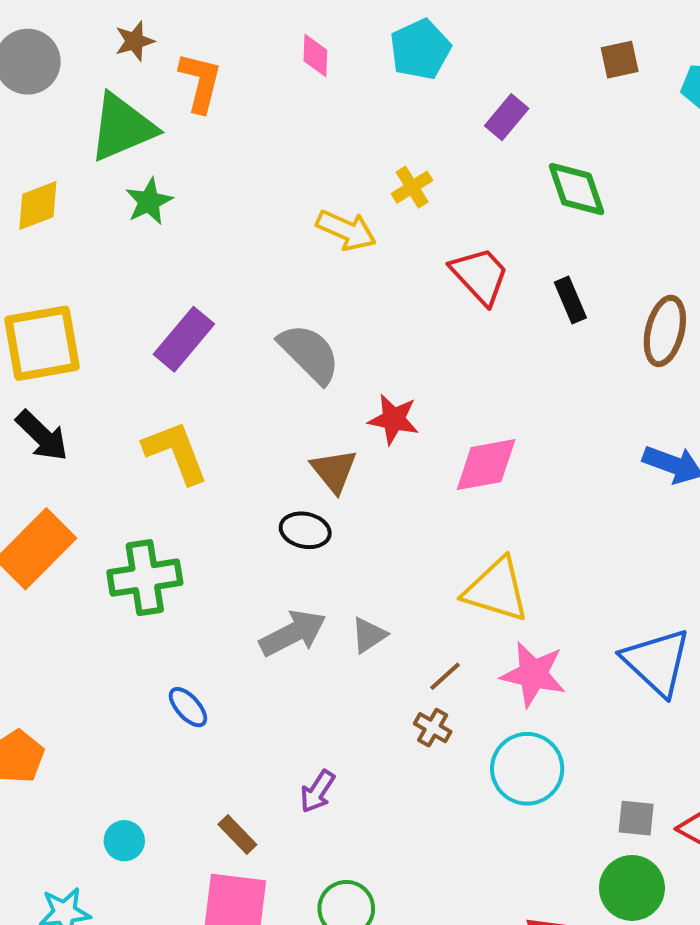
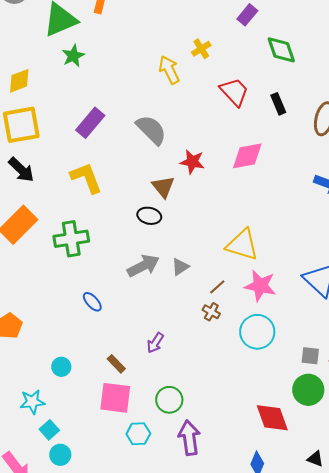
yellow diamond: (38, 206) -> (19, 81), moved
yellow arrow: (346, 230) -> (169, 70), turned -140
pink diamond: (486, 465) -> (247, 156), moved

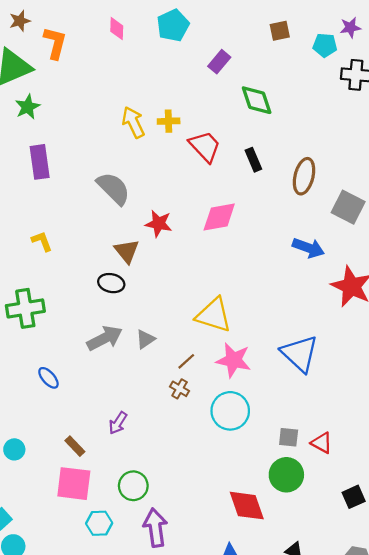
yellow cross: (201, 49) -> (169, 121), moved, turned 30
purple rectangle: (90, 123) -> (40, 162), moved, turned -48
yellow L-shape: (86, 178) -> (42, 241), size x0.6

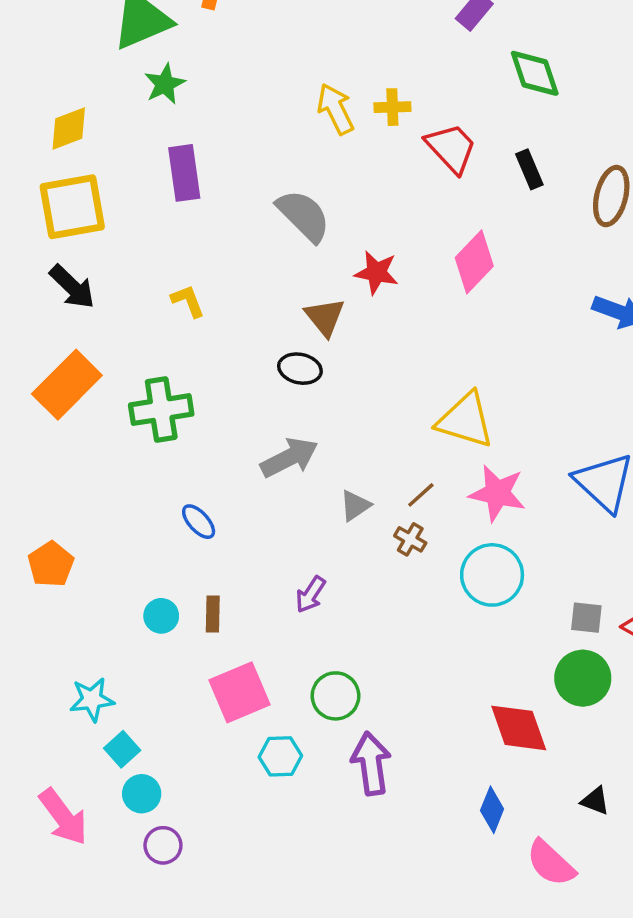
pink diamond: (219, 217) -> (474, 262), turned -36
gray triangle: (145, 339) -> (355, 506), moved
brown rectangle: (75, 446) -> (213, 614), moved, turned 45
cyan circle: (14, 449) -> (161, 616), moved
pink square: (74, 484) -> (239, 692), turned -30

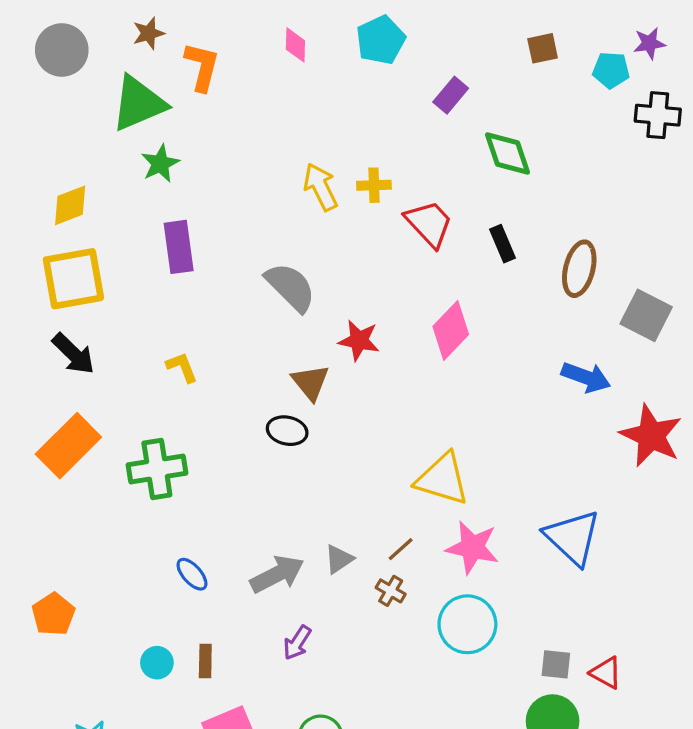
gray arrow: (289, 458) -> (277, 574), moved

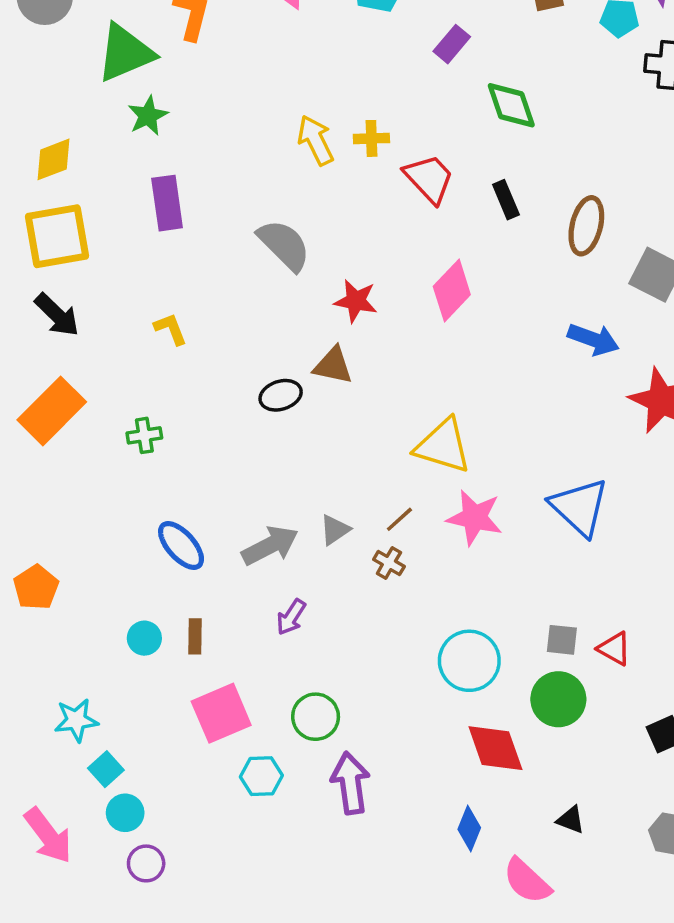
brown triangle: (311, 382) -> (333, 366), moved, turned -39
black ellipse: (287, 431) -> (281, 395), turned -30
green cross: (157, 469) -> (144, 435), size x0.6
blue ellipse: (192, 574) -> (181, 545), size x1.4
cyan circle: (467, 624) -> (469, 661), moved

